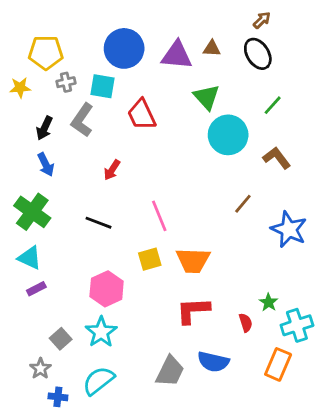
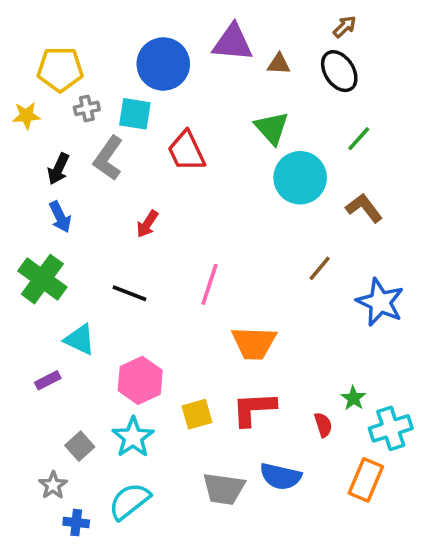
purple triangle: (177, 55) -> (233, 43), moved
pink line: (159, 216) -> (209, 284), turned 40
cyan triangle: (30, 258) -> (80, 339), moved
yellow square: (150, 259) -> (197, 414), moved
gray trapezoid: (170, 371) -> (224, 489), turned 72

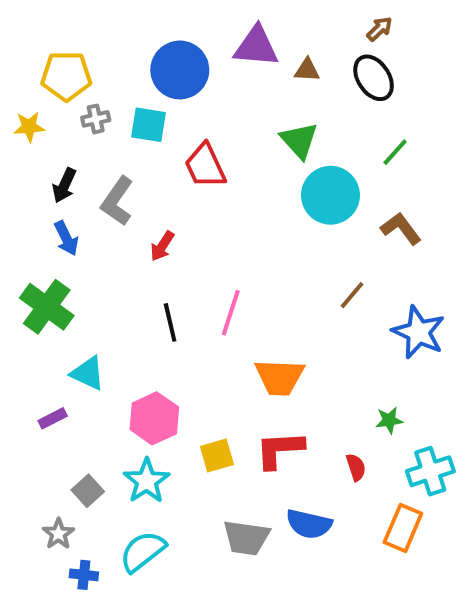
gray L-shape: (108, 158) -> (117, 201), moved
black line: (129, 293) -> (170, 322), moved, turned 56
green star: (353, 398) -> (389, 420), moved, turned 30

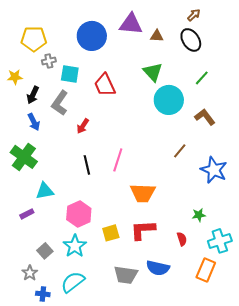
cyan square: (148, 125) -> (70, 74), moved
yellow star: (29, 127) -> (15, 77), moved
cyan triangle: (88, 373) -> (45, 191), turned -36

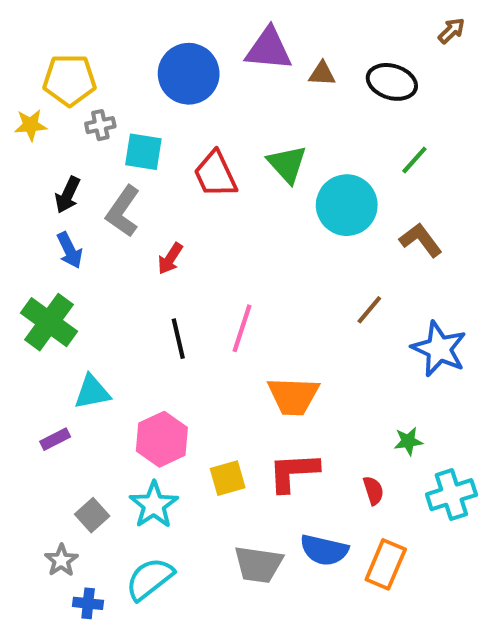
brown arrow: (194, 15) -> (451, 31), moved
black ellipse: (191, 40) -> (392, 82), turned -40
green triangle: (153, 72) -> (287, 164), moved
yellow star: (15, 77) -> (31, 125), moved
orange rectangle: (206, 270) -> (386, 564), moved

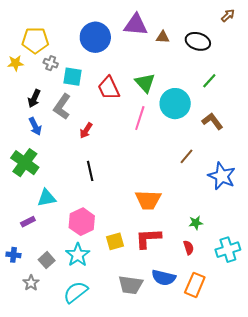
gray cross: (100, 125) -> (51, 63), turned 32
pink line: (242, 328) -> (140, 118), moved
green star: (408, 441) -> (196, 223), moved
blue cross: (88, 603) -> (13, 255), moved

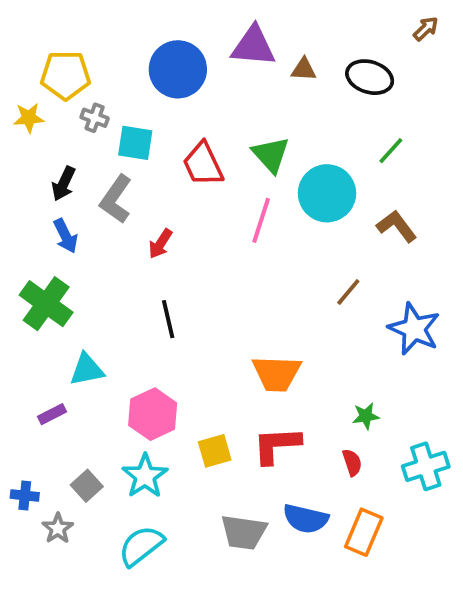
blue cross: (13, 255) -> (25, 495), moved

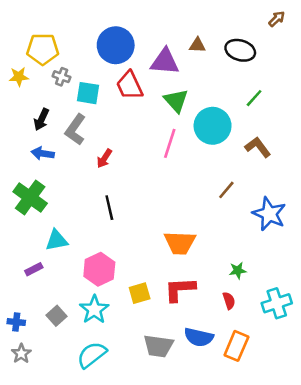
purple triangle: (253, 46) -> (165, 62), moved
red trapezoid: (203, 164) -> (129, 86), moved
blue arrow: (66, 236) -> (43, 153), turned 125
gray star: (58, 528) -> (21, 354), moved

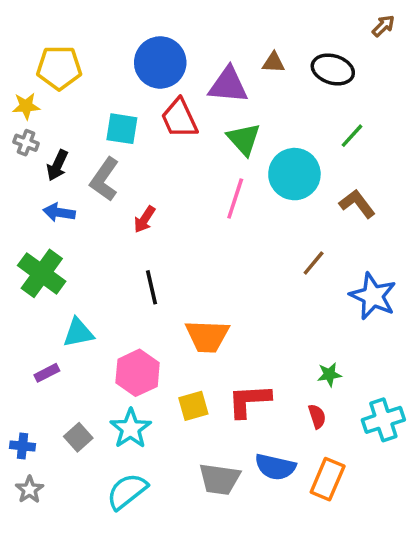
gray cross: (62, 77) -> (26, 143), moved
orange trapezoid: (180, 243) -> (207, 336), moved

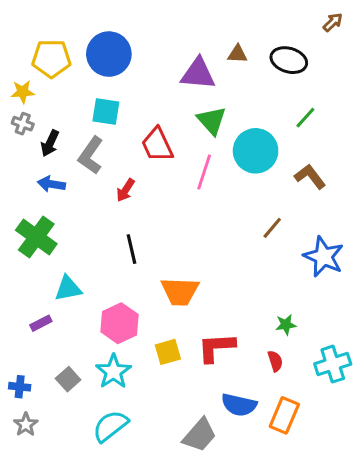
blue circle: (160, 62) -> (109, 54), moved
red trapezoid: (179, 118) -> (157, 145), moved
gray trapezoid: (219, 479) -> (200, 435), moved, turned -57

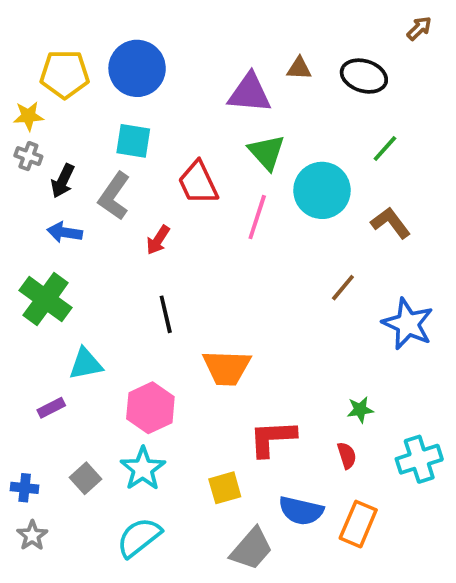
yellow square: (168, 352) -> (225, 488), moved

